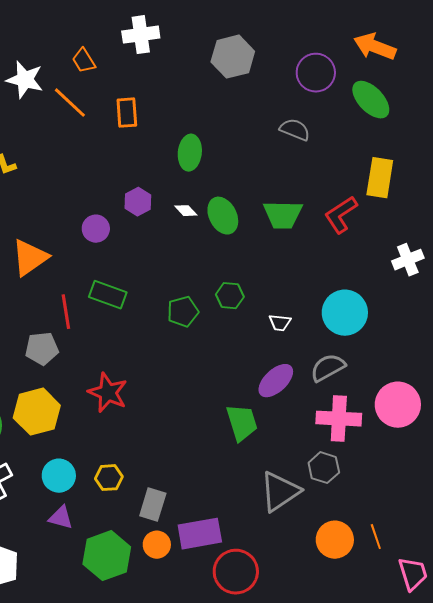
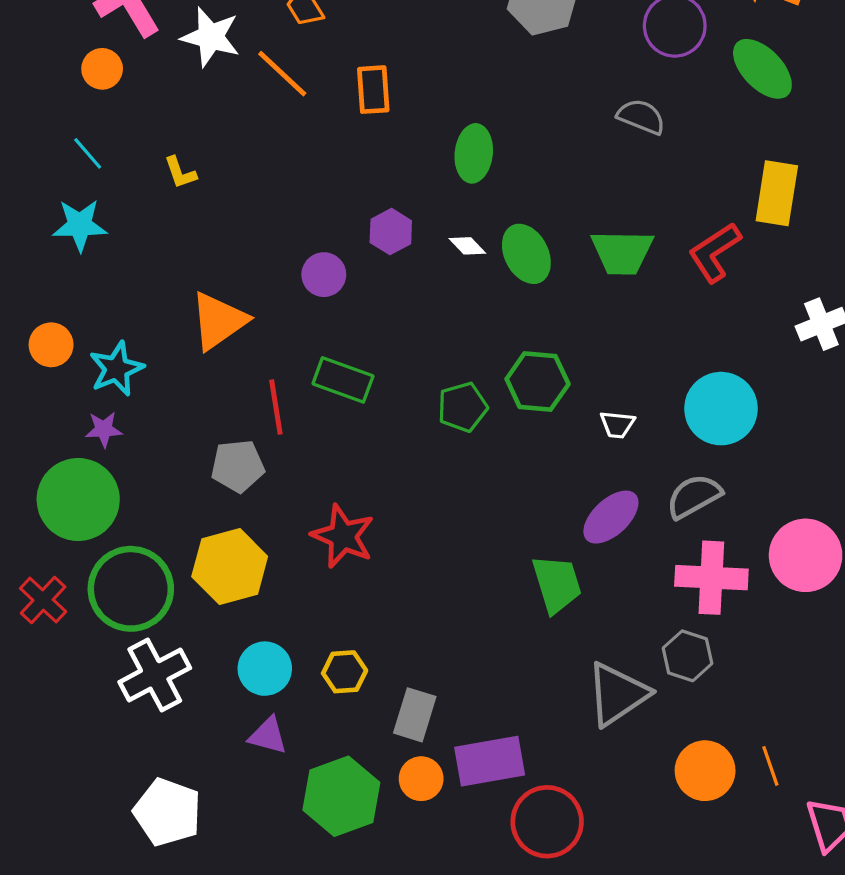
green hexagon: (230, 296) -> (538, 381), size x1.4

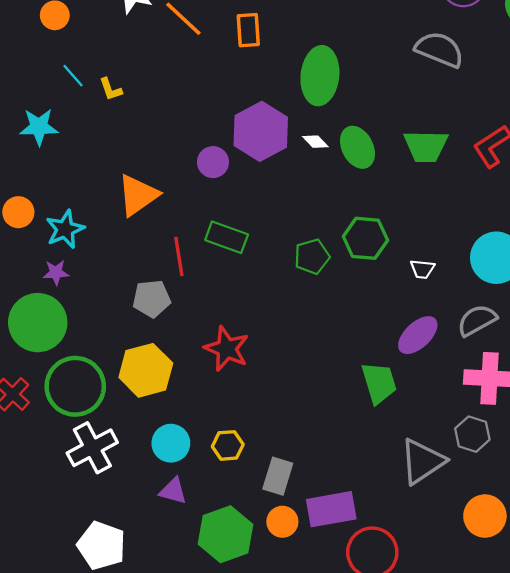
gray semicircle: (641, 117) -> (439, 49), size x1.4
cyan line: (88, 153) -> (73, 76), moved
green ellipse: (474, 153) -> (320, 76), size x1.4
purple hexagon: (391, 232) -> (261, 131), size x1.8

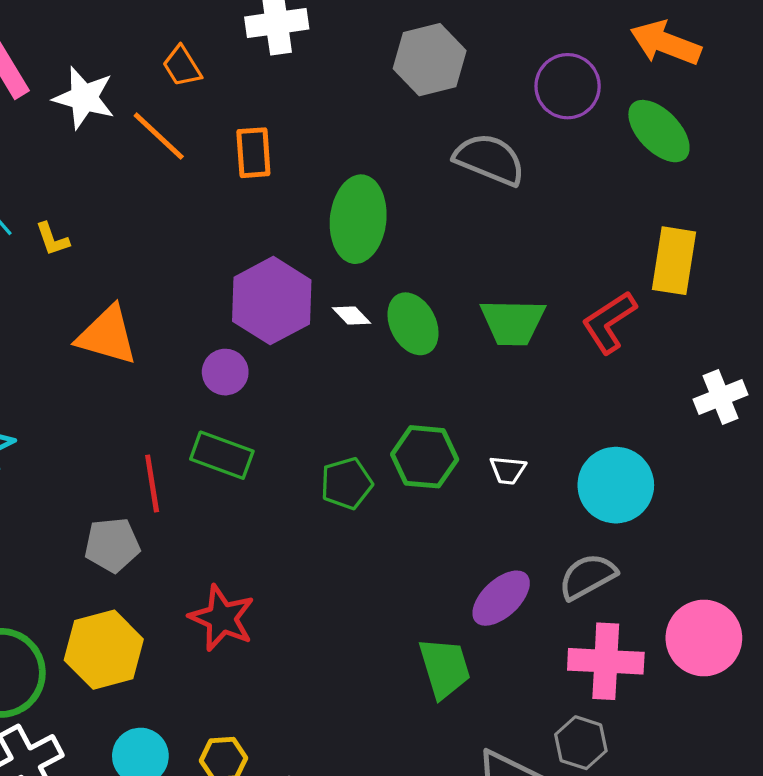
gray semicircle: (439, 49) -> (489, 159), moved
purple circle: (213, 162) -> (225, 372), moved
orange triangle: (138, 195) -> (107, 335), moved, turned 51
white trapezoid: (422, 269) -> (508, 470), moved

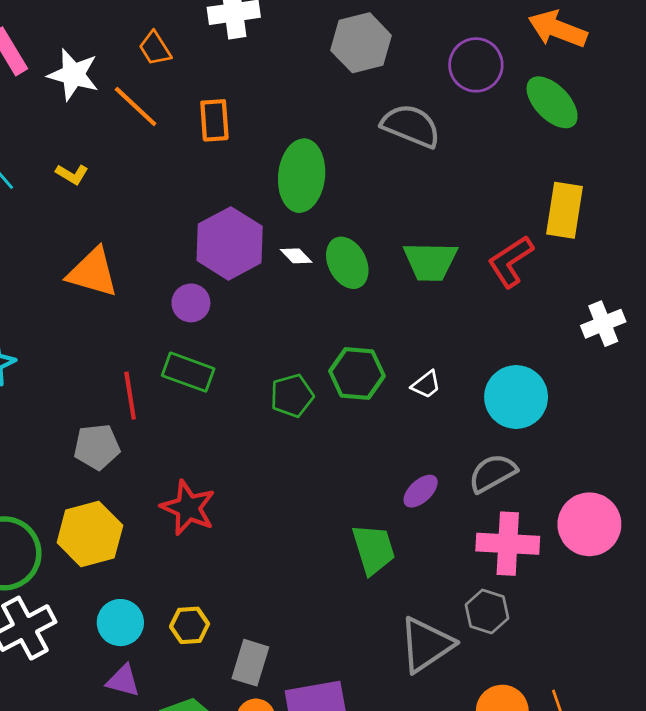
yellow L-shape: (52, 239) -> (72, 174), moved, turned -40
white trapezoid: (508, 470) -> (426, 385), turned -44
purple ellipse: (501, 598) -> (421, 491), size x0.7

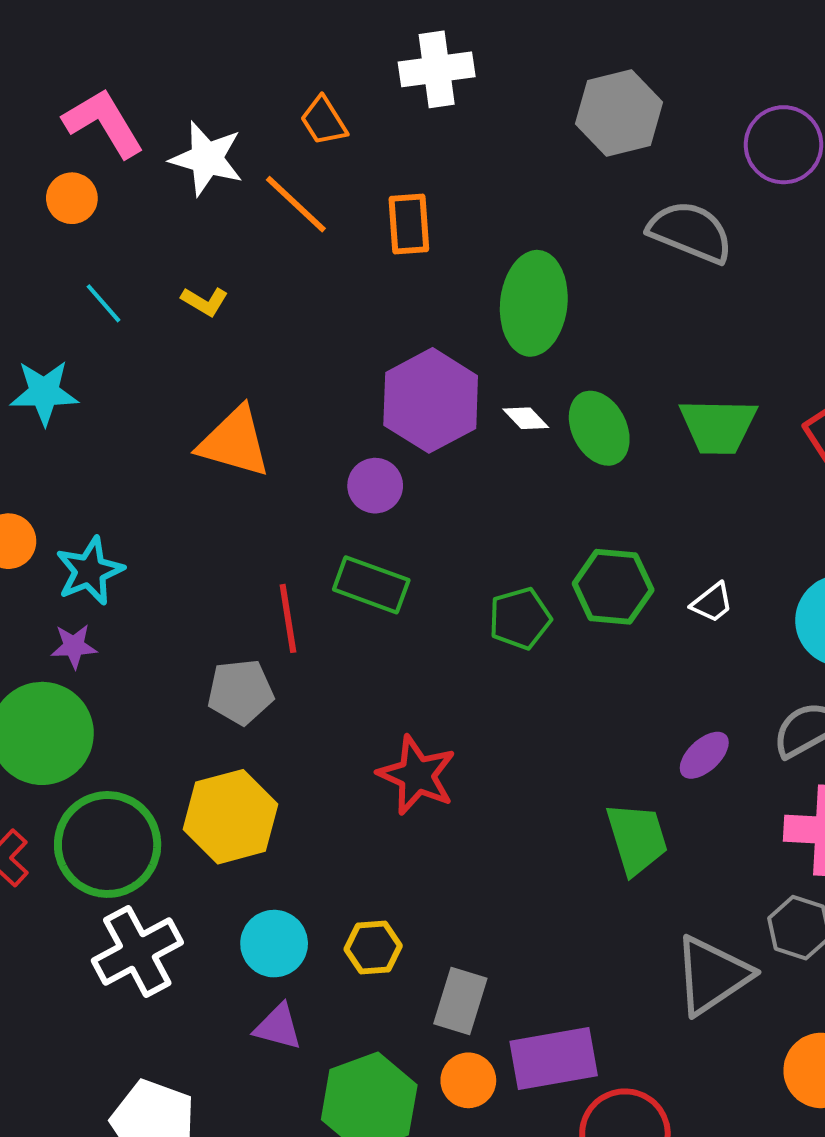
red star: (188, 508) -> (417, 775), moved

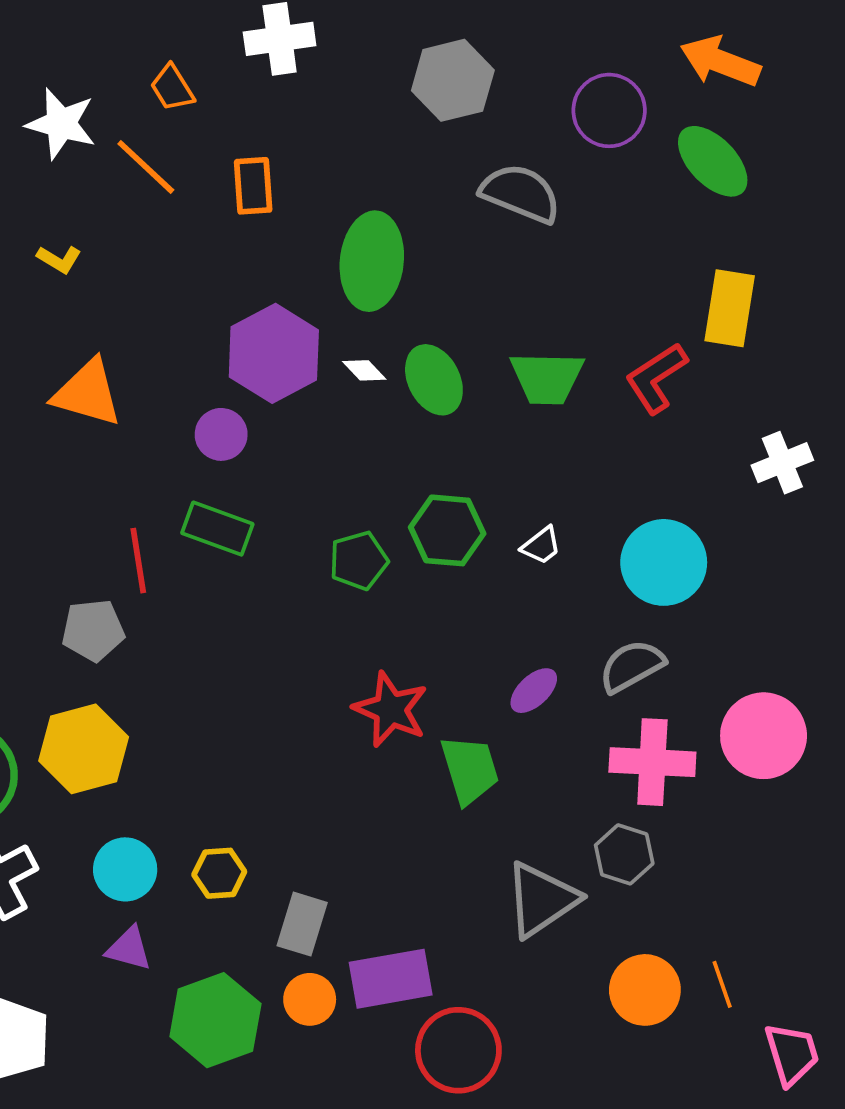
red star: (417, 775) -> (391, 709), moved

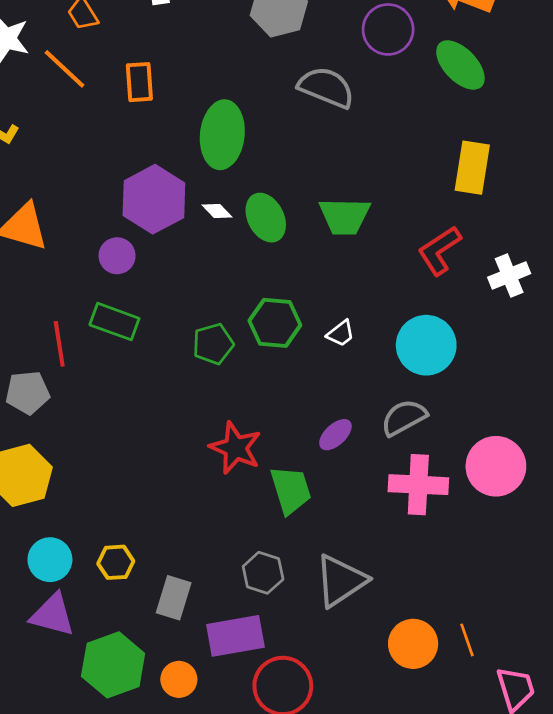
red L-shape: (656, 378) -> (439, 250), moved
gray hexagon: (624, 854) -> (263, 573), moved
purple triangle: (129, 949) -> (53, 615), size x1.4
orange circle: (310, 999) -> (179, 679), moved

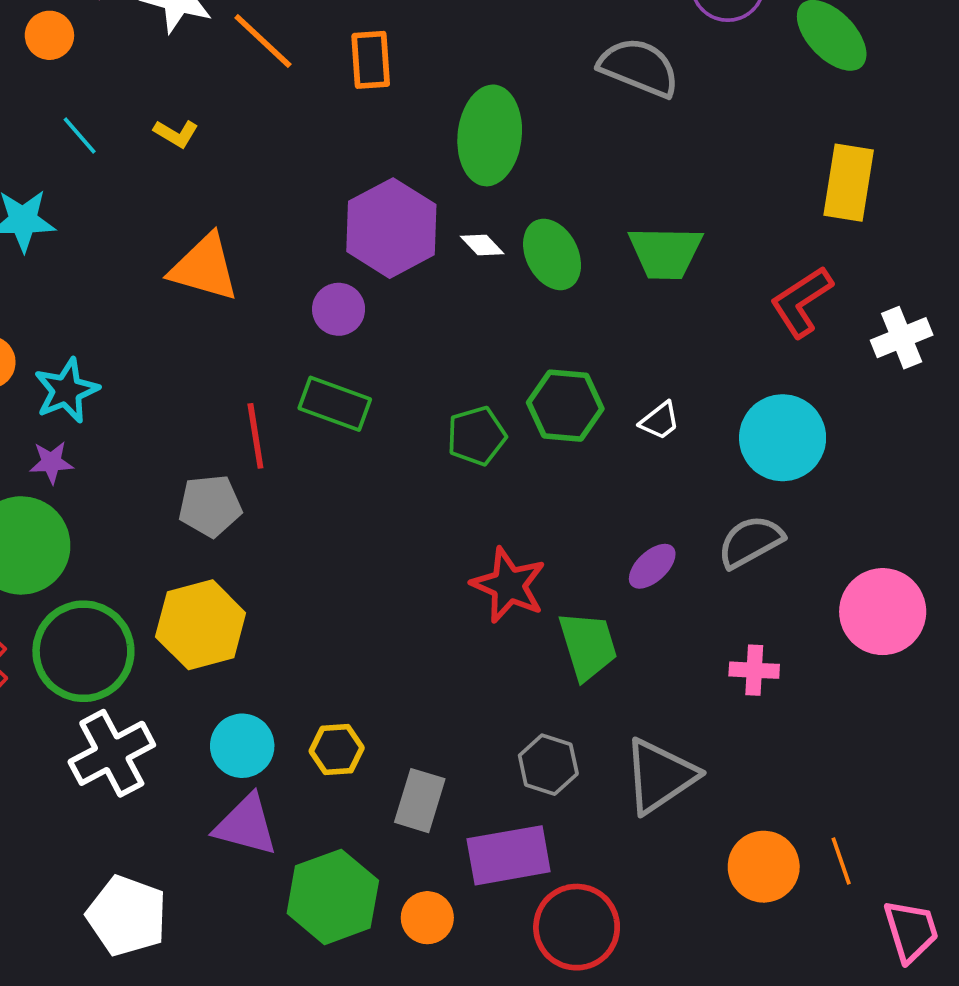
pink cross: (418, 485) -> (754, 670), moved, size x0.6

